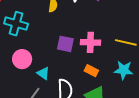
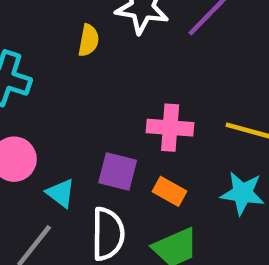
purple square: (65, 44) -> (118, 172), moved

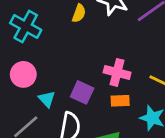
orange rectangle: (170, 191) -> (120, 101), moved, turned -42

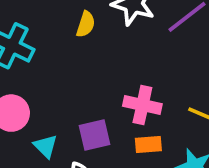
purple square: (82, 92) -> (94, 135), turned -35

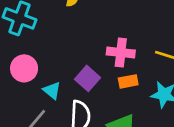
purple square: (94, 135) -> (88, 78), turned -30

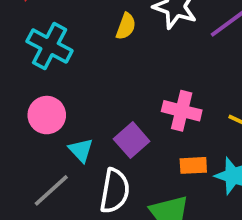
orange rectangle: (128, 81) -> (193, 165), moved

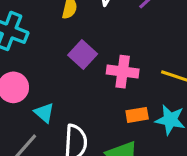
purple square: (132, 140) -> (83, 54), moved

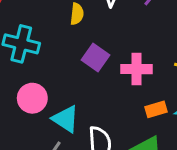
cyan triangle: (44, 113) -> (66, 119), size x1.4

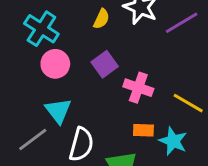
pink circle: (32, 98) -> (55, 64), moved

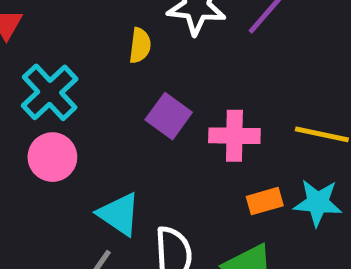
cyan cross: (41, 29) -> (50, 92), turned 32
pink circle: (55, 64) -> (52, 157), moved

